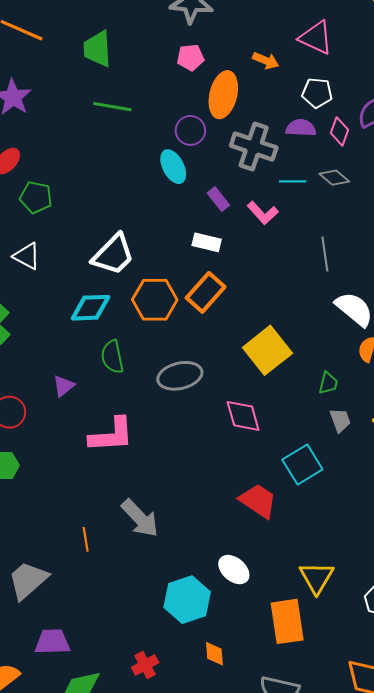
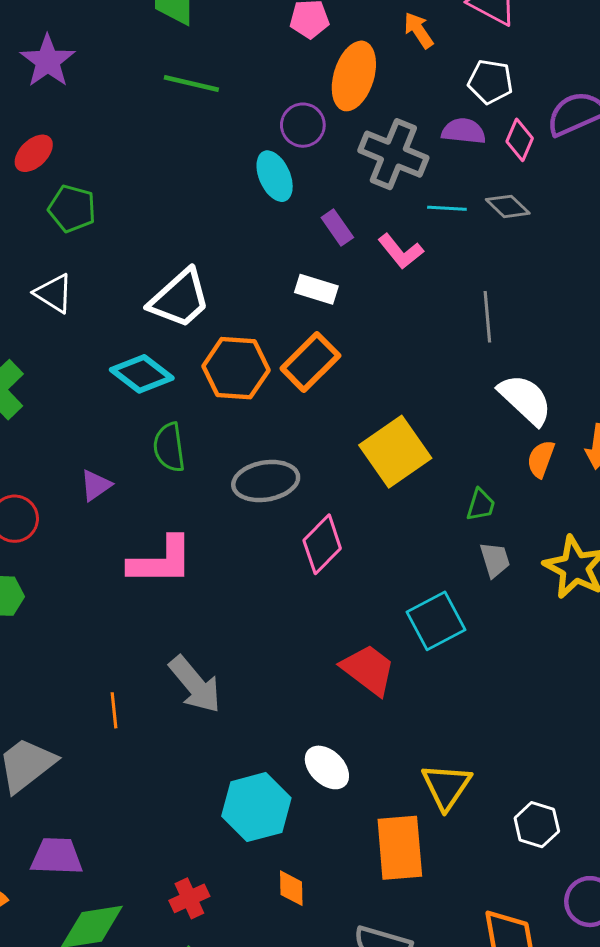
orange arrow: (266, 61) -> (419, 30), turned -150
cyan diamond: (91, 308) -> (142, 374), turned 36
pink diamond: (243, 416) -> (322, 544), moved, turned 57

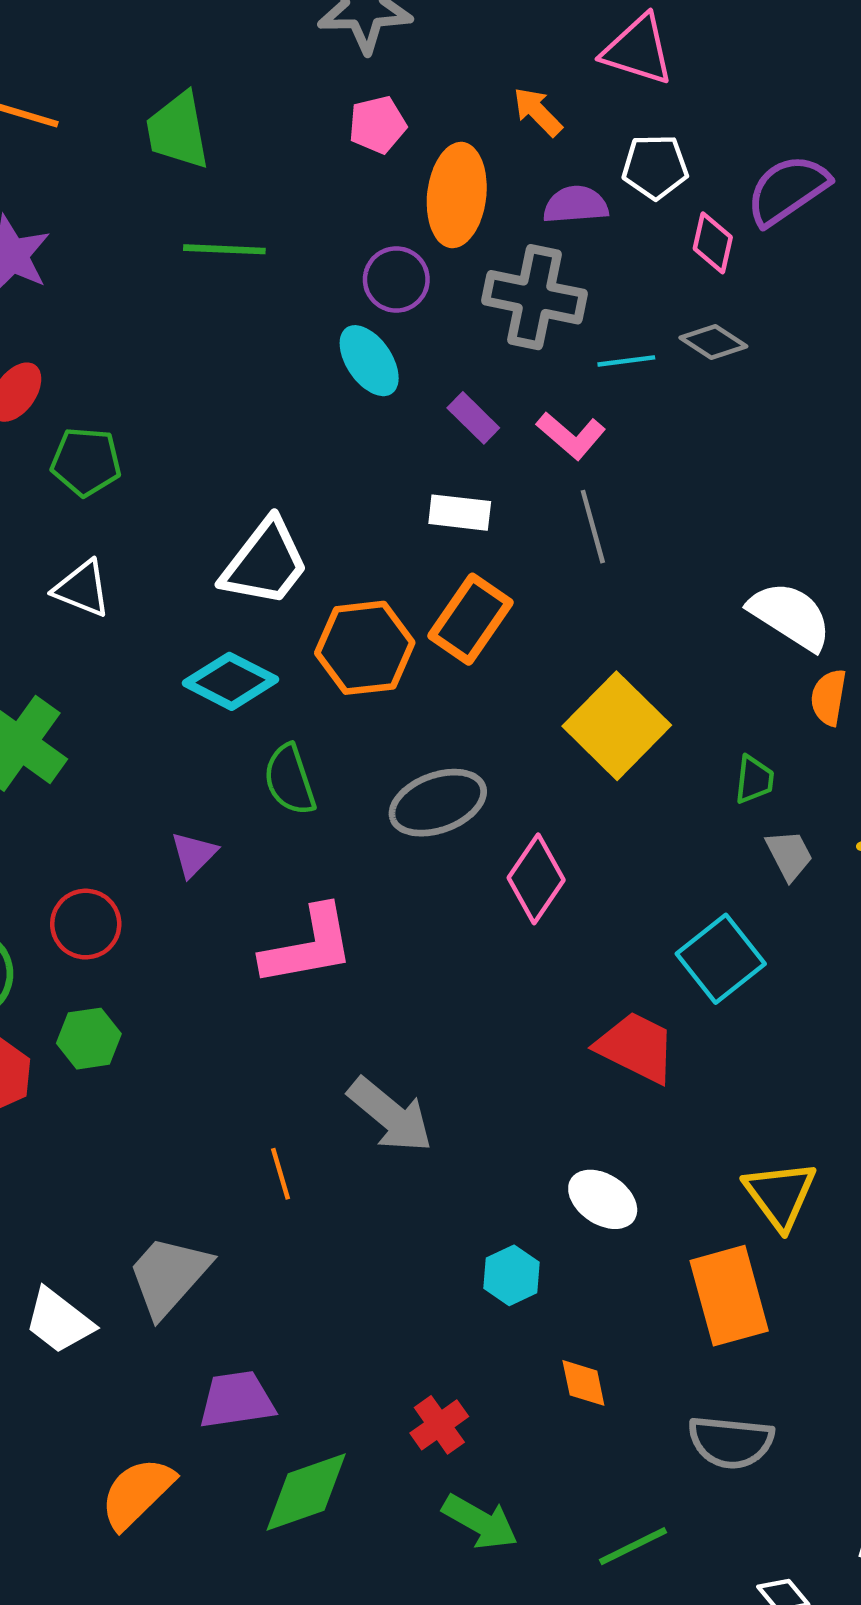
purple semicircle: (464, 131) -> (576, 205), moved
gray line: (487, 317) -> (593, 527), moved
cyan hexagon: (256, 807) -> (512, 1275), size x0.6

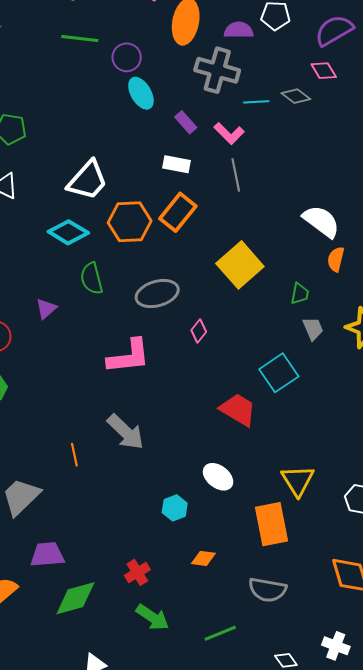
pink diamond: (713, 243) -> (324, 71), moved, turned -48
purple circle: (396, 279) -> (127, 57), moved
pink diamond: (536, 879) -> (199, 331), size x0.6
pink L-shape: (308, 946) -> (129, 356), moved
orange diamond: (583, 1383) -> (203, 558), turned -75

